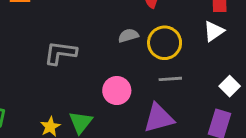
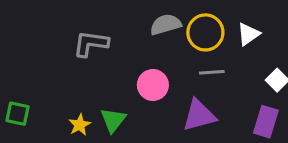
white triangle: (214, 31) -> (248, 34), moved
gray semicircle: (128, 36) -> (166, 24), size x1.4

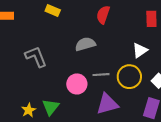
yellow circle: (205, 32) -> (129, 77), moved
gray L-shape: (91, 44) -> (36, 57), turned 60
gray line: (212, 72) -> (101, 75), moved

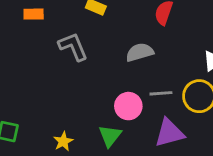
gray L-shape: (36, 57) -> (73, 47), moved
green triangle: (51, 107) -> (110, 136), moved

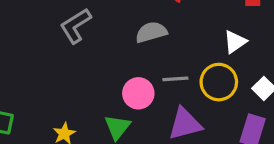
gray L-shape: (73, 47) -> (76, 26), turned -100

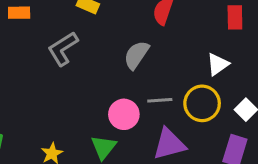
gray semicircle: (151, 32) -> (136, 55), turned -40

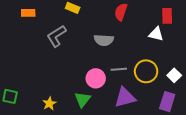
gray semicircle: (136, 55) -> (104, 40), turned -120
white triangle: (218, 64) -> (156, 34), moved, turned 49

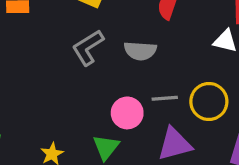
gray L-shape: (56, 36) -> (88, 48), moved

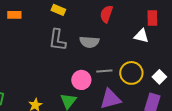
gray L-shape: (88, 48) -> (57, 40), turned -50

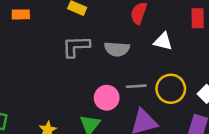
white triangle: (141, 36) -> (163, 41), moved
gray L-shape: (57, 40) -> (76, 46), turned 80

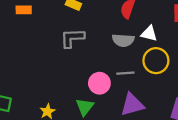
gray semicircle: (117, 49) -> (123, 40), moved
yellow circle: (171, 89) -> (156, 61), moved

